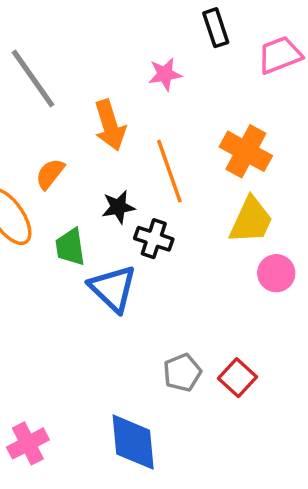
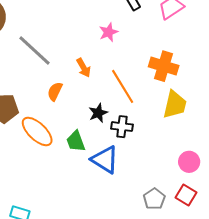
orange arrow: (110, 125) -> (84, 68), size x0.7
orange semicircle: (50, 174) -> (55, 91), moved
pink circle: (276, 273) -> (189, 162), moved

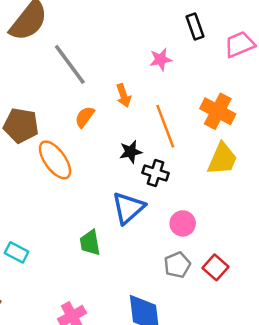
green trapezoid: (76, 141) -> (90, 243), moved
blue triangle: (105, 160) -> (128, 208), turned 36
pink circle: (189, 162) -> (183, 223), moved

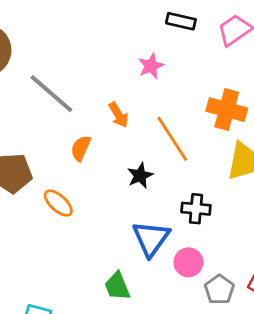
black rectangle: (195, 27) -> (181, 21), turned -45
orange ellipse: (55, 160) -> (58, 203), size x0.7
black cross: (156, 173) -> (196, 209), moved
pink circle: (183, 223) -> (188, 262), moved

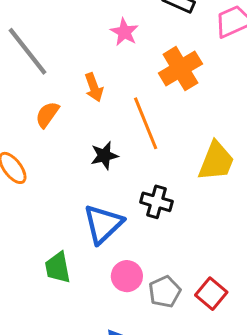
pink star: (151, 66) -> (124, 32), moved, turned -30
orange cross: (227, 110) -> (180, 69), moved, turned 33
pink circle: (188, 262) -> (127, 276), moved

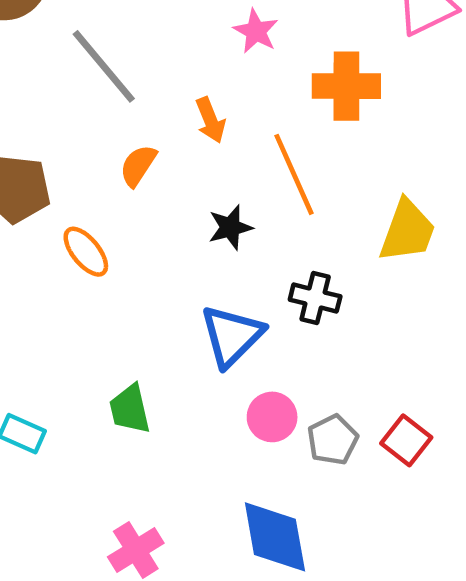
orange cross: (180, 69) -> (346, 86), turned 33
green trapezoid: (58, 268) -> (130, 409), moved

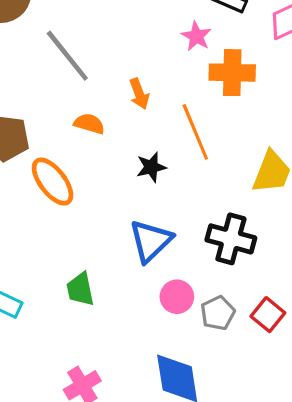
pink star: (256, 31) -> (196, 36), moved
orange semicircle: (138, 166) -> (89, 124), turned 72
orange ellipse: (86, 252) -> (53, 182), size x1.4
black cross: (315, 298) -> (231, 239), moved, size x1.4

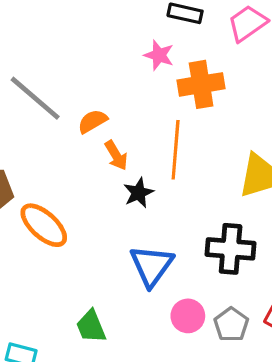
orange arrow: (139, 94) -> (116, 155), moved
orange semicircle: (89, 124) -> (92, 121), moved, turned -36
orange line: (195, 132) -> (176, 150), turned 38

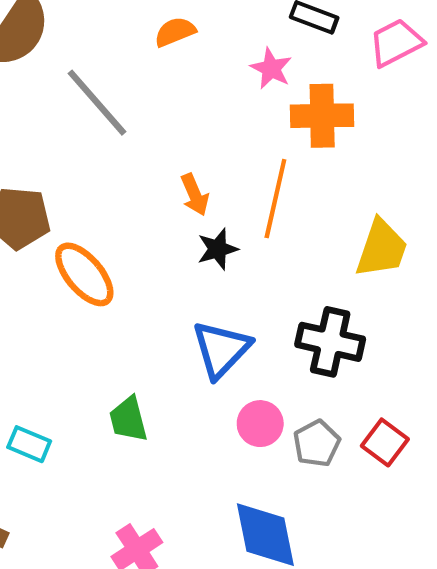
orange semicircle: (92, 121) -> (175, 32), moved

